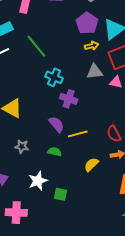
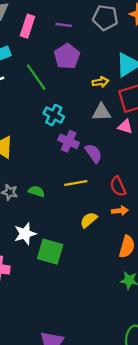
purple pentagon: (87, 23) -> (67, 56), moved
purple semicircle: (56, 124) -> (93, 153), moved
green semicircle: (55, 152) -> (36, 191), moved
green square: (61, 194) -> (50, 252), size x1.6

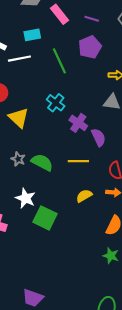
pink rectangle: (27, 26) -> (59, 14), turned -66
cyan cross: (54, 115) -> (56, 103), moved
green semicircle: (36, 191) -> (42, 162), size x1.5
white star: (25, 234) -> (25, 198), turned 30

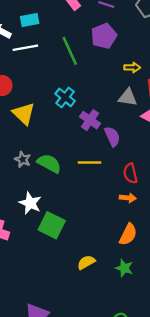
cyan rectangle: (32, 35) -> (30, 20), moved
yellow semicircle: (84, 196) -> (86, 262), moved

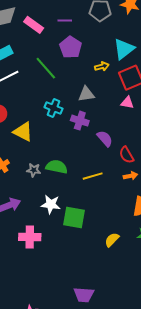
gray triangle: (128, 97) -> (86, 94), moved
purple semicircle: (112, 136) -> (105, 139), moved
yellow line: (89, 162) -> (93, 176), moved

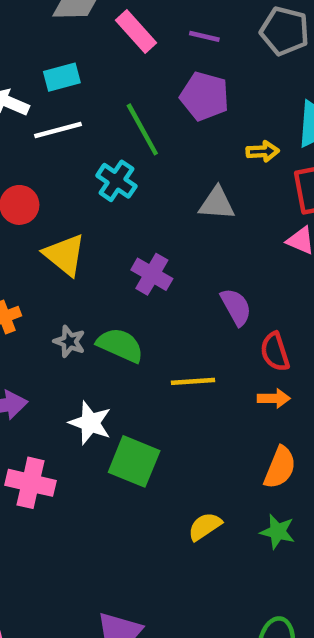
purple pentagon: (71, 47) -> (205, 96), turned -30
cyan cross: (53, 108) -> (116, 181), moved
purple cross: (80, 121) -> (152, 274), moved

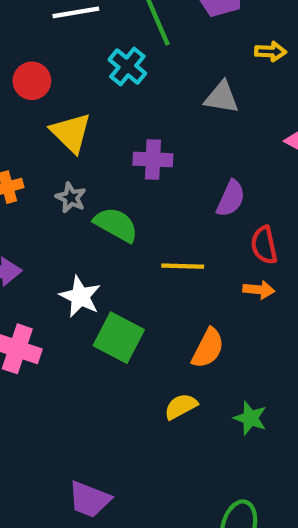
purple cross: (152, 274) -> (153, 159), turned -33
purple semicircle: (236, 307) -> (231, 198), turned 48
gray star: (69, 342) -> (71, 198), moved
orange semicircle: (280, 467) -> (208, 348), moved

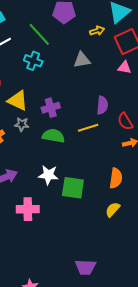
purple cross: (153, 159) -> (51, 108), moved
gray star: (71, 198) -> (22, 124), moved
yellow line: (183, 266) -> (88, 128), moved

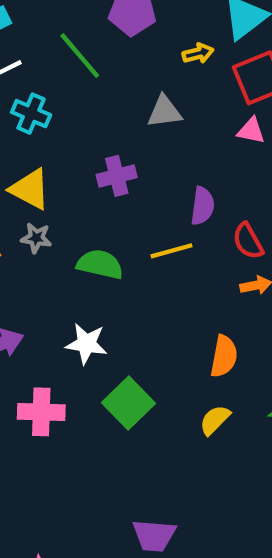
cyan cross: (33, 61) -> (31, 114), moved
purple cross: (51, 108) -> (117, 176), moved
green square: (73, 188) -> (129, 403), moved, turned 35

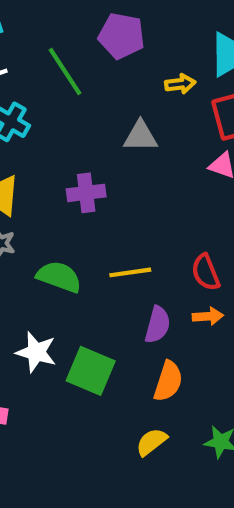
purple semicircle: (202, 206) -> (158, 325), moved
green square: (129, 403) -> (91, 371), moved, turned -30

